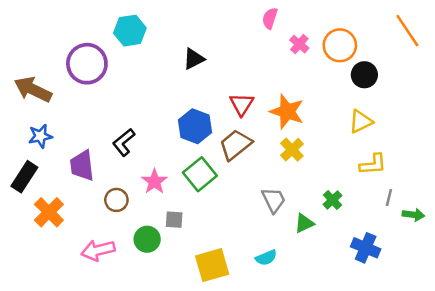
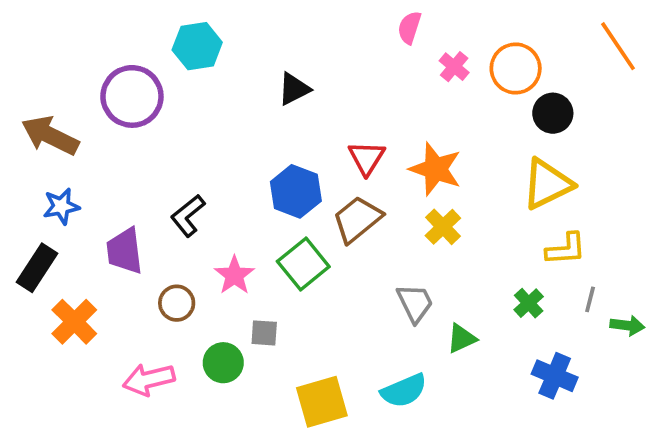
yellow triangle: (361, 121) -> (547, 184), size x1.4
green cross: (332, 200) -> (529, 303), moved
cyan semicircle: (266, 258) -> (404, 391), size x1.4

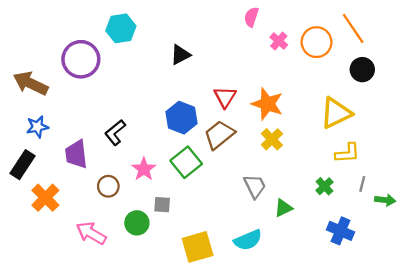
orange line: (618, 46) -> (353, 28), moved
black circle: (553, 113) -> (362, 70), moved
pink arrow: (149, 379) -> (91, 233), turned 44

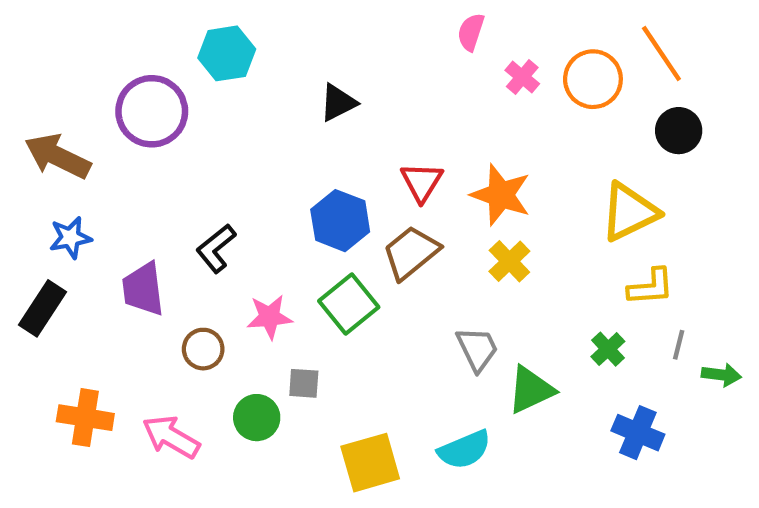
pink star: (144, 169) -> (270, 317), turned 30
orange cross: (45, 198) -> (85, 418), moved, turned -36
green triangle: (283, 208) -> (531, 390), size x1.4

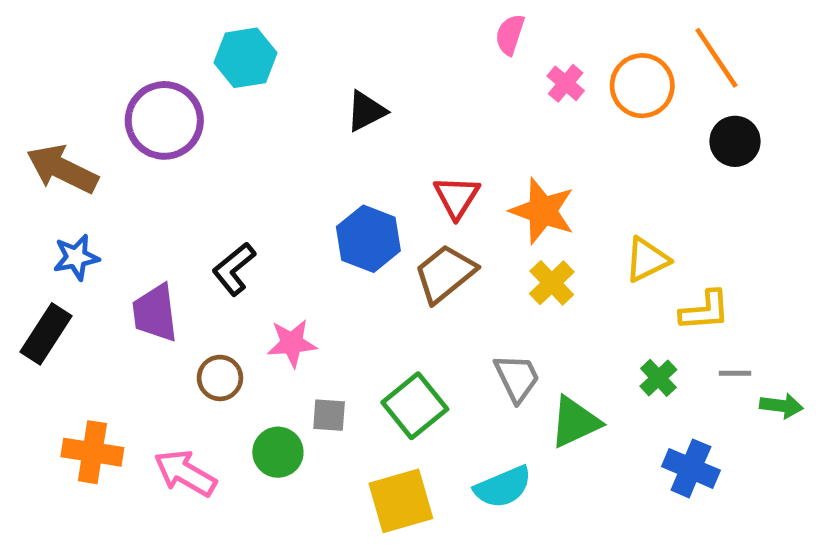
yellow triangle: (629, 212) -> (647, 260), moved, size x0.7
green square: (349, 304) -> (415, 406), moved
gray line: (679, 345) -> (735, 373), turned 76

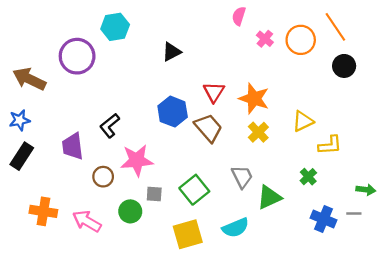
blue star: (76, 257) -> (20, 120), moved
brown trapezoid: (445, 274) -> (208, 128), turned 88
pink star: (292, 343) -> (137, 160), size x1.4
gray line: (735, 373) -> (354, 214), moved

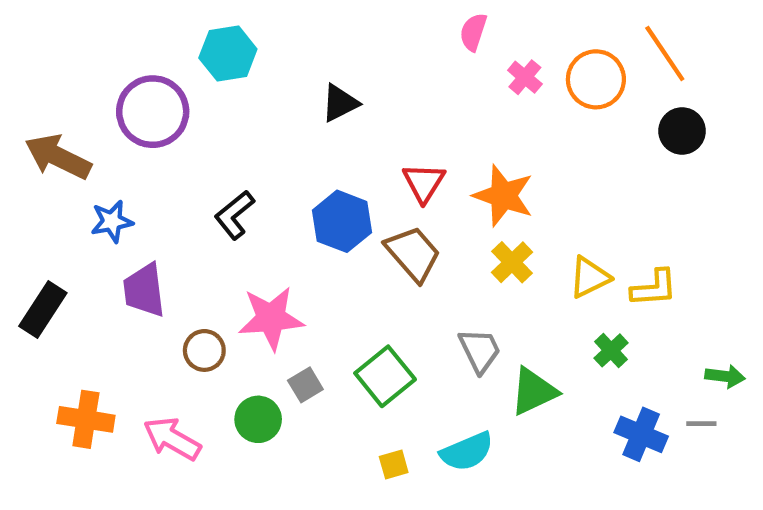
blue star: (20, 120) -> (112, 221), moved
yellow triangle: (303, 121) -> (589, 277), moved
black L-shape: (110, 126) -> (234, 215), moved
gray square: (154, 194) -> (305, 385), turned -35
yellow square: (188, 234) -> (394, 465), moved, size x0.5

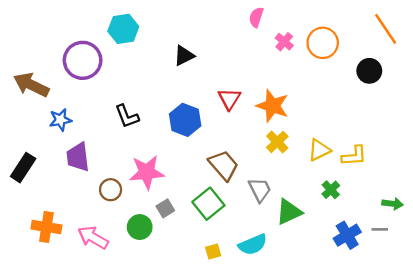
orange line: (665, 54) -> (386, 29), moved
black L-shape: (234, 215) -> (127, 116), turned -72
brown trapezoid: (413, 254) -> (224, 165), moved
blue cross: (641, 434) -> (347, 235), turned 36

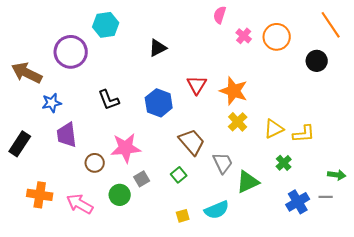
green square: (208, 204) -> (179, 175), size x0.6

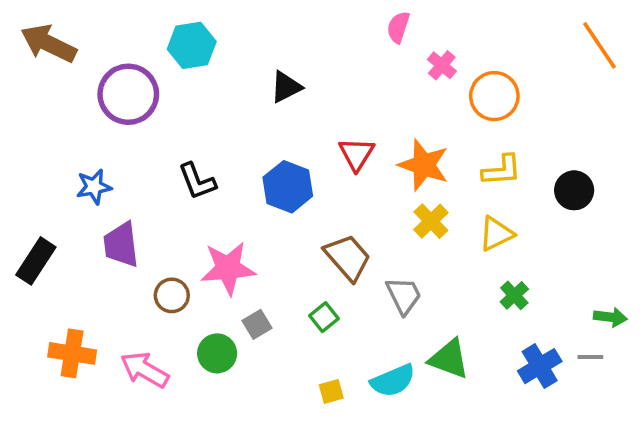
orange circle: (277, 37) -> (494, 96), moved
black circle: (317, 61) -> (574, 190), moved
brown arrow: (27, 73) -> (49, 44), moved
yellow L-shape: (304, 134) -> (502, 170), moved
green triangle: (248, 182) -> (449, 359), moved, turned 45

